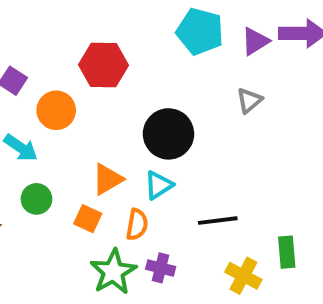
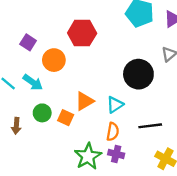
black circle: (168, 134) -> (138, 74), moved
orange square: (88, 219) -> (66, 118), moved
orange semicircle: (137, 225) -> (113, 132), moved

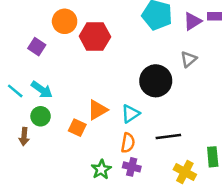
orange circle: (54, 60) -> (65, 21), moved
green circle: (42, 113) -> (41, 116), moved
green star: (88, 156) -> (101, 169), size x0.7

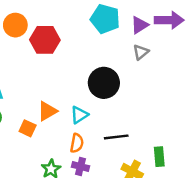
gray triangle: (189, 59) -> (141, 52), moved

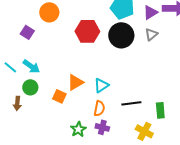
red hexagon: (45, 40) -> (87, 31), moved
black circle: (104, 83) -> (121, 35), moved
green rectangle: (159, 157) -> (160, 110), moved

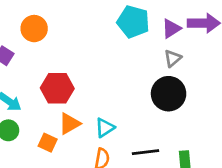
red hexagon: (87, 31) -> (57, 88), moved
black circle: (121, 35) -> (169, 94), moved

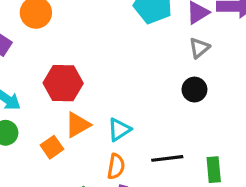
black circle: (169, 94) -> (194, 90), size x0.6
orange square: (48, 143) -> (52, 147), turned 30

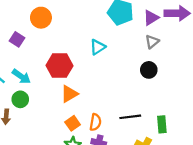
cyan triangle: (119, 130) -> (98, 47), moved
orange square: (52, 147) -> (73, 123), moved

